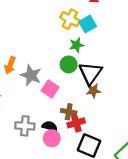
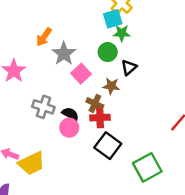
cyan square: (88, 24) -> (113, 19), moved
black triangle: (90, 73) -> (129, 67), size x0.6
brown star: (93, 91) -> (111, 86), moved

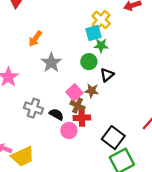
orange arrow: (44, 37) -> (35, 39), moved
pink square: (81, 74) -> (74, 92), moved
pink circle: (69, 128) -> (69, 130), moved
black square: (108, 146) -> (113, 138), moved

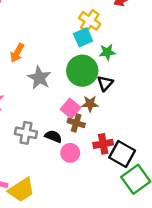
green star: (101, 46) -> (107, 52), moved
green circle: (89, 62) -> (82, 71), size x1.6
red cross: (82, 118) -> (103, 144), moved

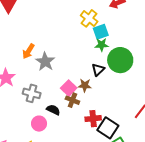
cyan square: (83, 37) -> (101, 32), moved
orange arrow: (17, 53) -> (28, 51), moved
green circle: (82, 71) -> (120, 60), moved
gray cross: (26, 133) -> (32, 93), moved
pink circle: (70, 153) -> (39, 124), moved

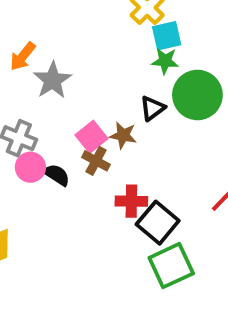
pink circle: (39, 124) -> (30, 167), moved

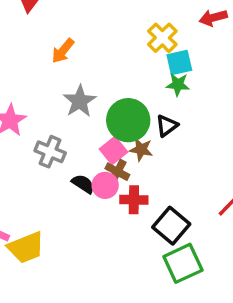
orange arrow: (23, 56) -> (63, 51), moved
green circle: (197, 95) -> (128, 120), moved
pink circle: (30, 167) -> (105, 185), moved
red cross: (131, 201) -> (134, 200), moved

